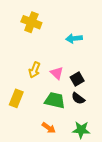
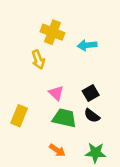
yellow cross: (31, 22) -> (52, 32), moved
yellow arrow: (34, 70) -> (38, 60), moved, turned -42
pink triangle: (57, 73) -> (56, 93), moved

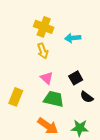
yellow arrow: (38, 60) -> (43, 51), moved
black semicircle: (92, 116) -> (87, 97), moved
orange arrow: (57, 150) -> (48, 126), size x1.5

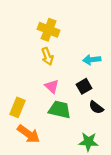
cyan arrow: (73, 38) -> (92, 60), moved
orange arrow: (48, 126) -> (29, 134), moved

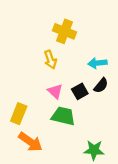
yellow cross: (49, 30) -> (65, 31), moved
black square: (84, 86) -> (80, 91), moved
black semicircle: (96, 107) -> (101, 85), moved, turned -88

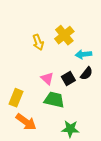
yellow cross: (65, 31) -> (64, 35), moved, turned 30
yellow arrow: (50, 60) -> (38, 42), moved
green star: (94, 150) -> (70, 129), moved

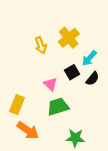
cyan arrow: (83, 54) -> (89, 58), turned -42
black square: (68, 79) -> (72, 72), moved
green trapezoid: (54, 100) -> (58, 107), turned -30

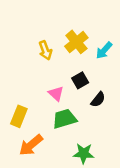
cyan arrow: (89, 58) -> (104, 50), moved
black semicircle: (92, 79) -> (98, 100), moved
orange arrow: (28, 130) -> (31, 145), turned 105

